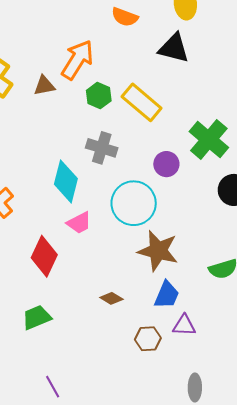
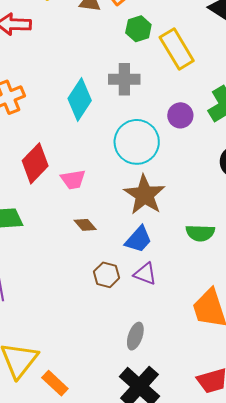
gray cross: (102, 148) -> (124, 79), turned -36
pink trapezoid: (79, 223) -> (73, 179), moved

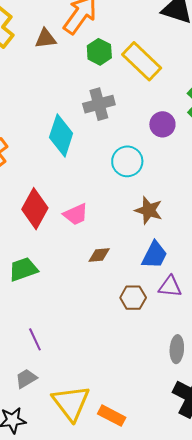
cyan circle: (137, 142) -> (127, 161), size x0.7
brown star: (145, 195) -> (149, 210), size x0.7
brown diamond: (85, 225) -> (99, 255), turned -40

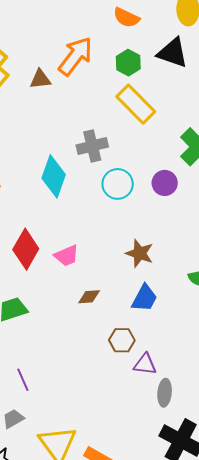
green hexagon: (99, 52) -> (128, 63), moved
purple circle: (162, 124) -> (165, 183), moved
cyan circle: (127, 161) -> (118, 184), moved
purple triangle: (170, 287) -> (145, 364), moved

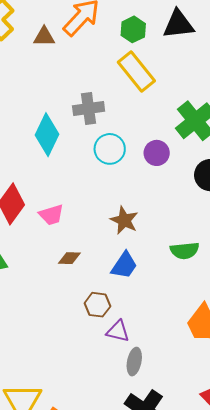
black triangle: (173, 53) -> (178, 24), turned -32

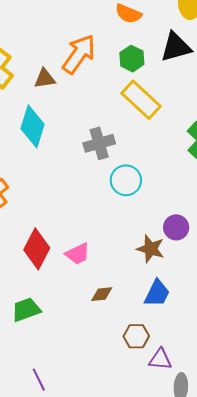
cyan diamond: (47, 135) -> (33, 126), moved
purple circle: (157, 153) -> (176, 227), moved

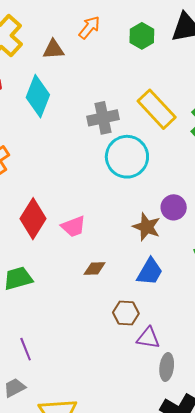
orange arrow: (79, 54) -> (89, 27), size x0.6
yellow rectangle: (141, 100) -> (157, 109), moved
cyan circle: (126, 180) -> (127, 157), size x1.4

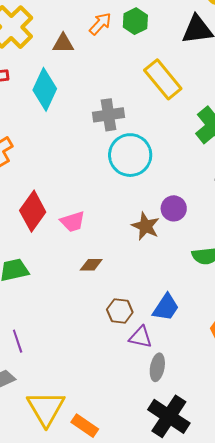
green hexagon: (142, 36) -> (135, 21), moved
yellow rectangle: (157, 109) -> (163, 79), moved
blue trapezoid: (150, 272) -> (166, 307), moved

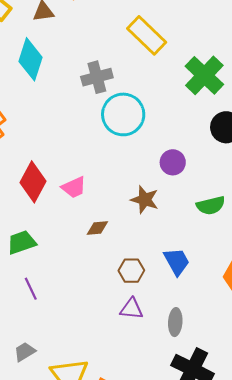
brown star: (146, 226) -> (145, 200), moved
blue trapezoid: (166, 307) -> (177, 262), turned -56
purple triangle: (141, 337) -> (132, 309), moved
purple line: (18, 341) -> (31, 289), moved

